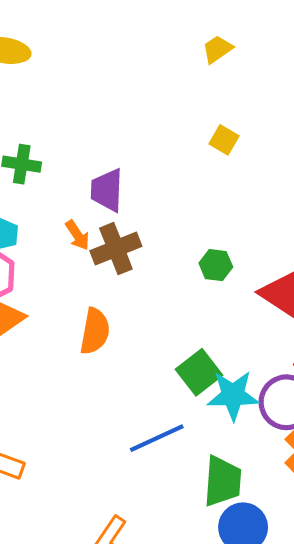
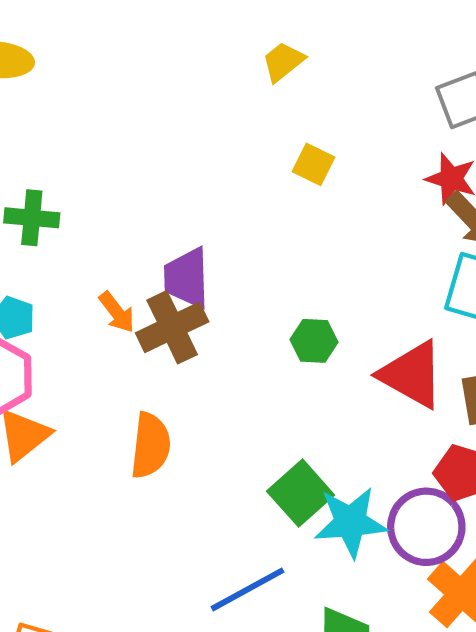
yellow trapezoid: (217, 49) -> (283, 62), moved
purple trapezoid: (107, 190) -> (187, 278), moved

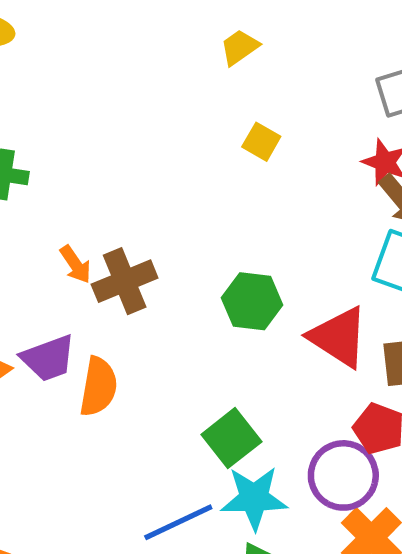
purple trapezoid: (187, 278) -> (48, 358), moved, turned -112
green hexagon: (314, 341) -> (252, 301), size x1.4
cyan star: (351, 522) -> (254, 498), moved

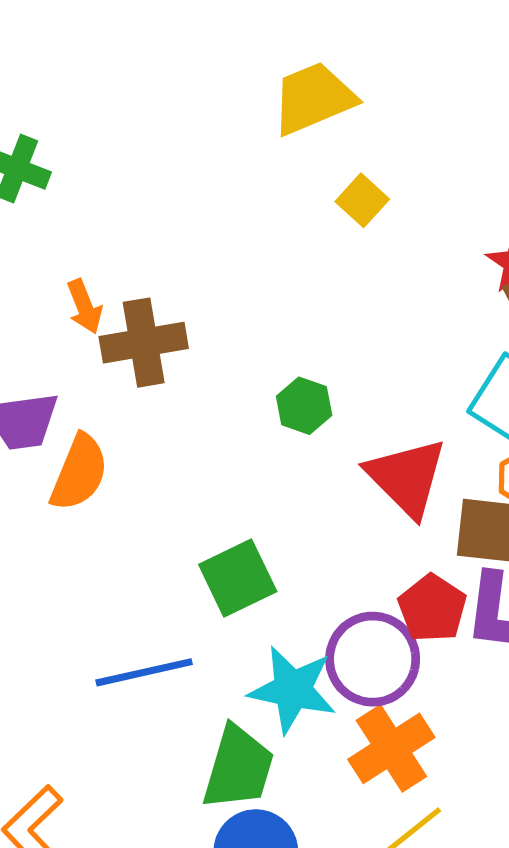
yellow trapezoid: (240, 47) -> (313, 98), moved, size x1.6
green hexagon: (252, 301) -> (304, 406), size x0.7
cyan star: (254, 498) -> (293, 690), moved

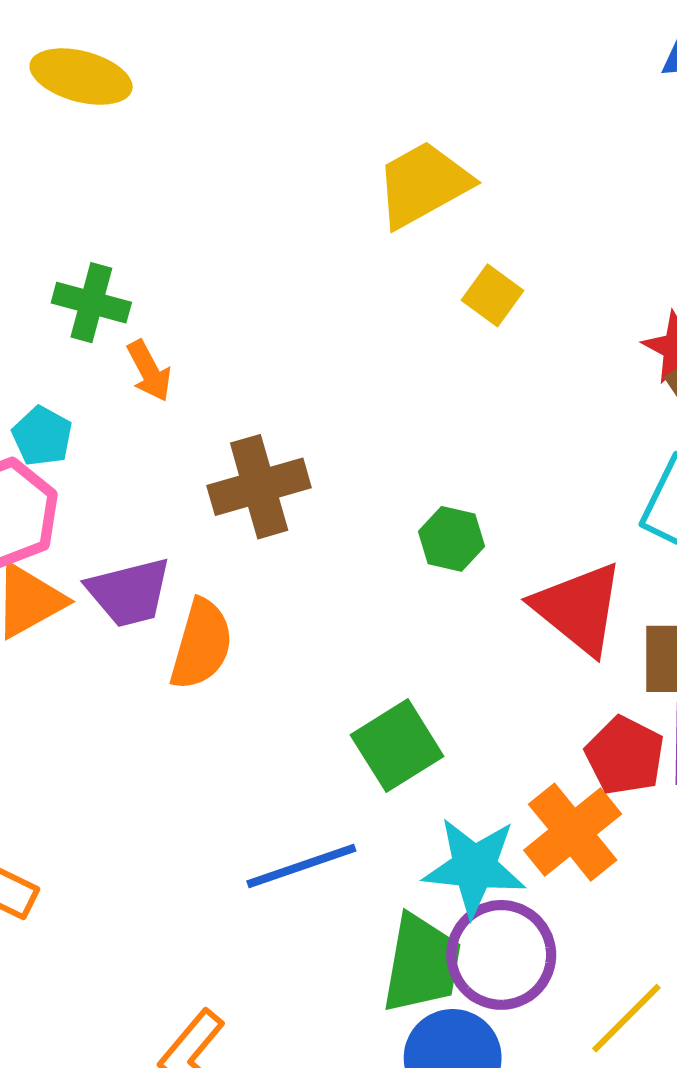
orange arrow: (84, 307) -> (149, 371), moved
purple circle: (373, 659) -> (501, 955), moved
orange cross: (391, 748) -> (573, 832), moved

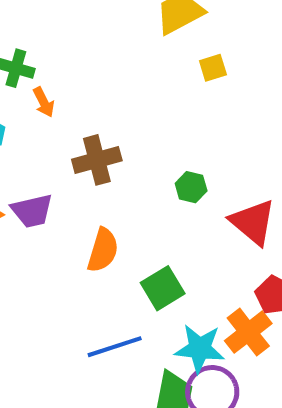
yellow square: (492, 295) -> (213, 68), turned 36
orange semicircle: (201, 644) -> (103, 250), moved

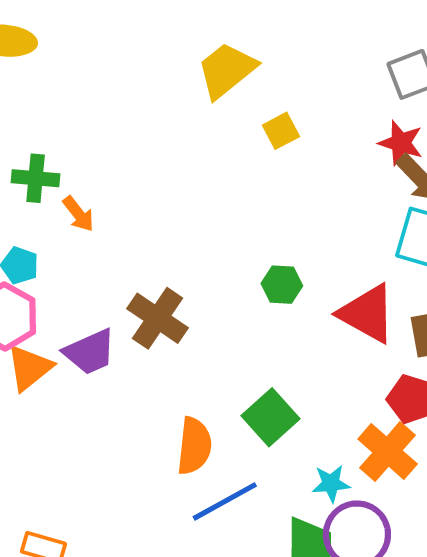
brown cross: (97, 160) -> (158, 318), moved, turned -30
orange semicircle: (103, 250) -> (194, 446), moved
cyan star: (200, 348) -> (331, 483), size x0.6

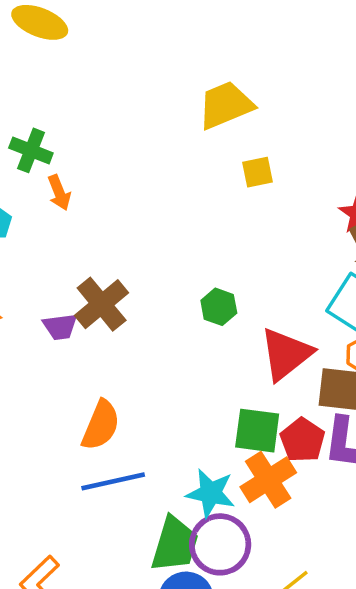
red triangle: (367, 314) -> (286, 354), turned 36
purple trapezoid: (90, 352) -> (60, 327), moved, size x0.7
green square: (271, 417) -> (257, 431), moved, turned 33
cyan star: (331, 483) -> (211, 493), size x1.4

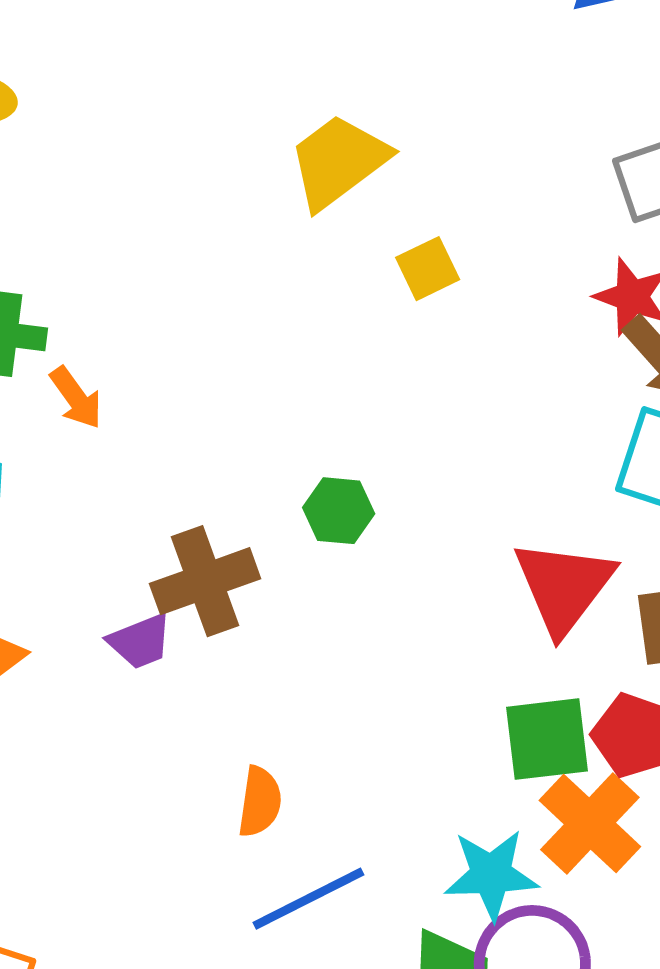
brown cross: (102, 304) -> (205, 581), turned 34
green hexagon: (219, 307) -> (339, 511), moved
orange semicircle: (101, 425) -> (260, 802), size x0.7

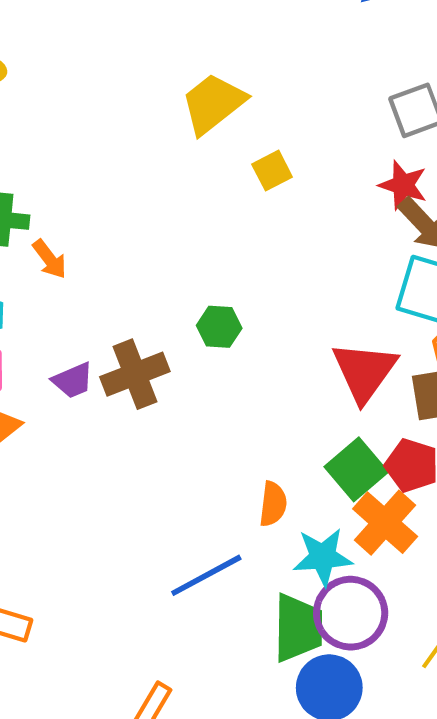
purple trapezoid: (140, 641) -> (73, 380), moved
green square: (547, 739) -> (356, 469), turned -32
orange semicircle: (260, 802) -> (273, 504), moved

